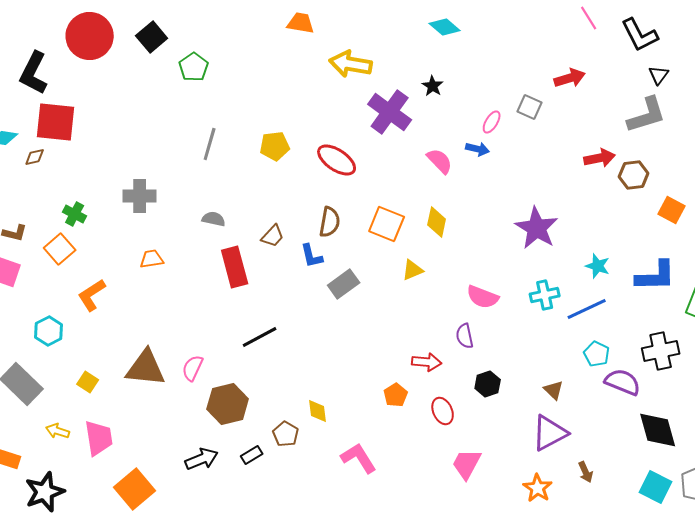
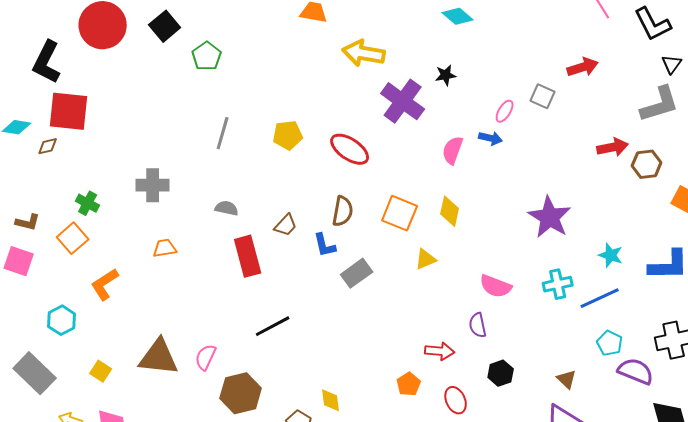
black star: (433, 86) -> (446, 75), turned 30
pink semicircle: (440, 161) -> (453, 150), turned -116

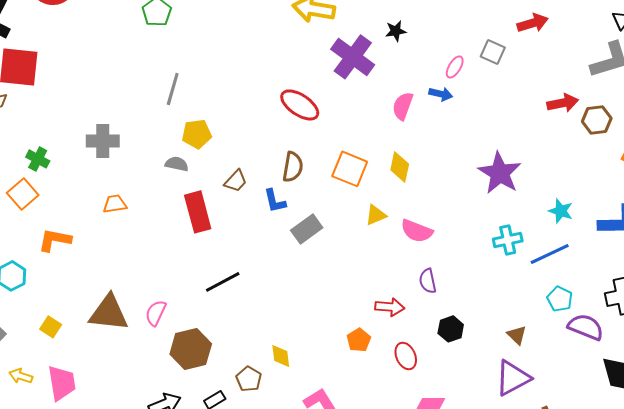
yellow pentagon: (288, 135) -> (197, 134), moved
orange L-shape: (105, 284) -> (55, 240), turned 44
pink semicircle: (496, 286) -> (417, 231), moved

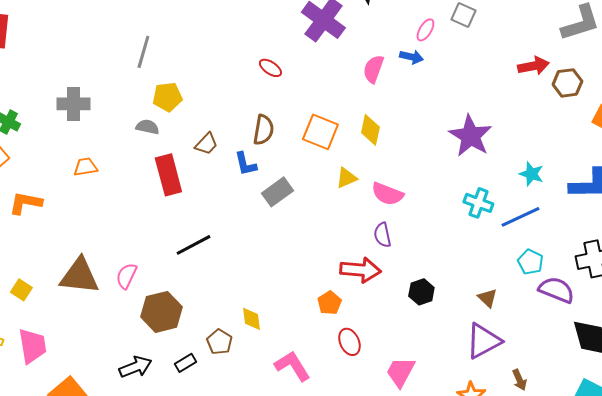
red ellipse: (300, 105) -> (270, 68), size x0.6
cyan cross: (508, 240) -> (478, 203), turned 32
purple semicircle: (428, 281) -> (382, 235), moved
red arrow: (390, 307) -> (360, 270), size x1.4
red ellipse: (406, 356) -> (349, 342), moved

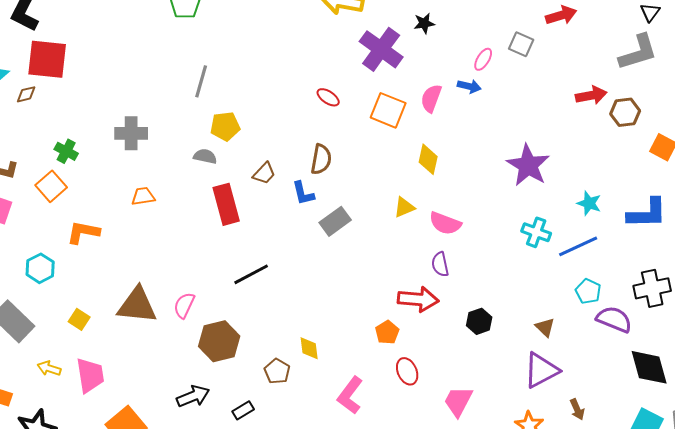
orange square: (320, 132) -> (388, 110), moved
black rectangle: (185, 363) -> (243, 410), moved
pink L-shape: (292, 366) -> (350, 395), turned -111

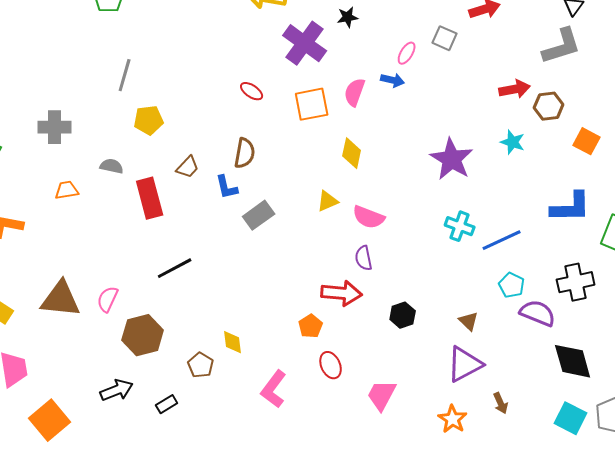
orange square: (388, 110) -> (312, 104), turned -33
gray semicircle: (205, 156) -> (112, 166), moved
cyan star: (589, 203) -> (513, 142), moved

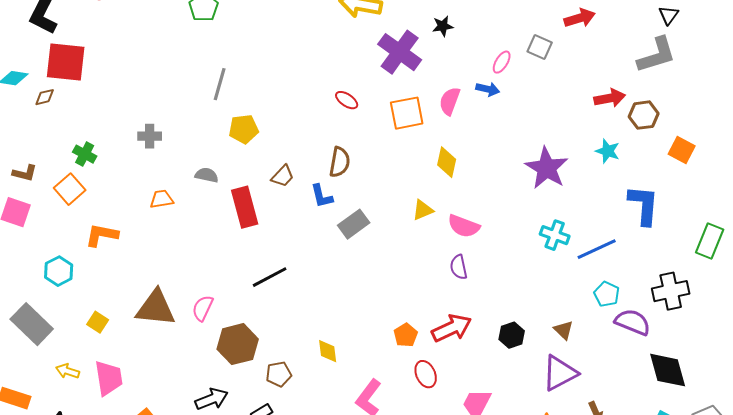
gray cross: (55, 127) -> (150, 136), size x0.7
blue L-shape: (571, 207) -> (644, 205), moved, turned -84
red arrow: (342, 293) -> (452, 328), moved, turned -30
black hexagon: (403, 315) -> (512, 335), moved
brown pentagon: (201, 365) -> (279, 374), moved, turned 30

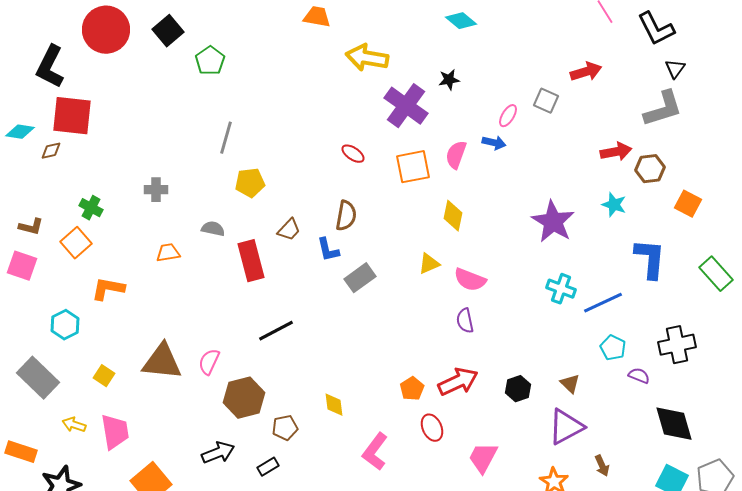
green rectangle: (710, 241) -> (716, 274), moved, turned -64
purple semicircle: (633, 322) -> (639, 376), size x0.6

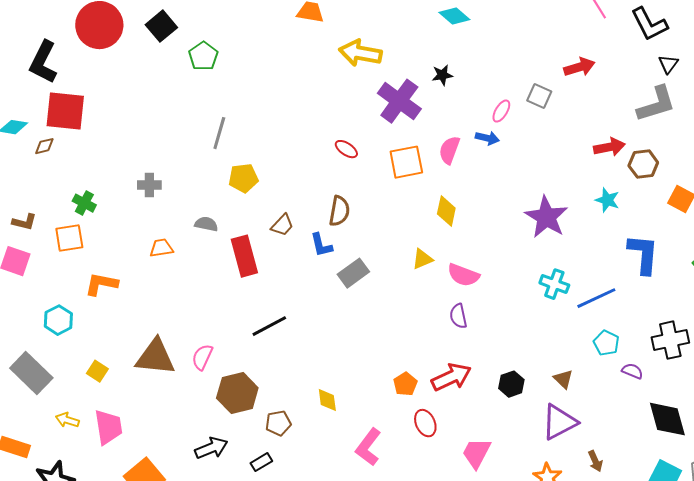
orange square: (76, 243) -> (69, 238), turned 32

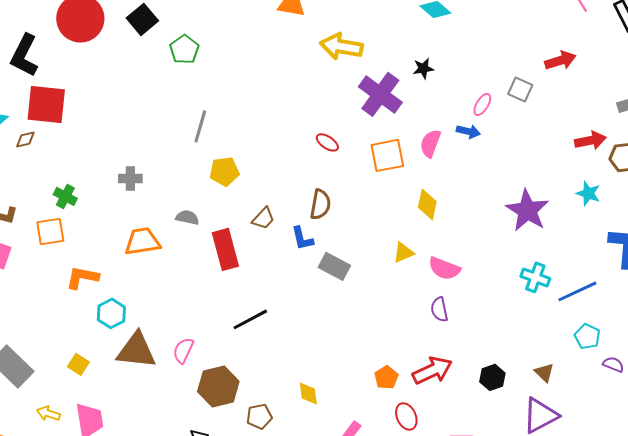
orange trapezoid: (161, 248) -> (142, 241), size x1.5
gray rectangle: (353, 273) -> (334, 266), turned 64
cyan hexagon: (58, 320) -> (111, 313), moved

